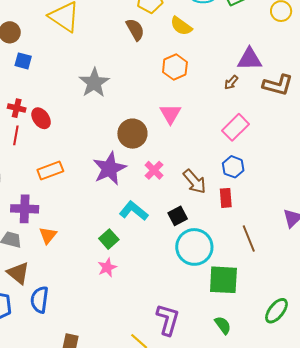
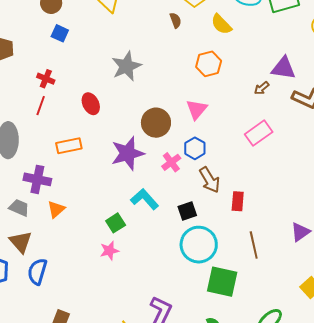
brown semicircle: (135, 29) -> (175, 20), size x0.7
red ellipse: (41, 118) -> (91, 104), moved
blue hexagon: (233, 167) -> (195, 148), moved

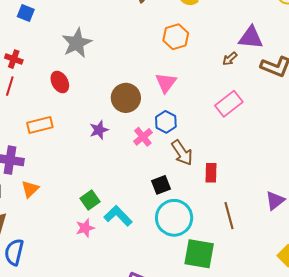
gray star: (126, 66) -> (77, 43), moved
purple star: (128, 153) -> (99, 130), size x0.6
cyan L-shape: (145, 199) -> (118, 216), moved

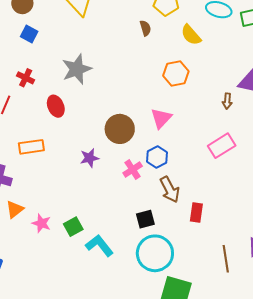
red cross: (14, 59) -> (26, 78), moved
brown arrow: (230, 59) -> (227, 101), turned -49
brown line: (229, 216) -> (226, 259), moved
pink star: (85, 228) -> (41, 223), moved, turned 30

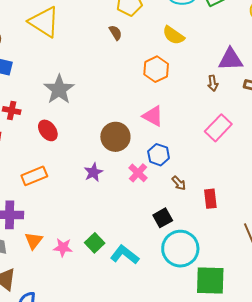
yellow semicircle: (191, 35) -> (173, 35), moved
pink triangle: (161, 118) -> (153, 116), turned -30
brown arrow: (170, 190) -> (179, 183), size x0.6

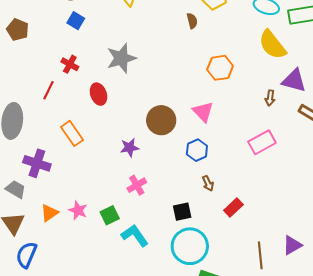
yellow semicircle: (173, 35) -> (272, 45), moved, size x1.4
pink cross: (138, 173) -> (137, 185), moved
orange rectangle: (34, 176) -> (72, 133), turned 60
red rectangle: (210, 199) -> (233, 208), turned 36
orange triangle: (34, 241) -> (49, 213), moved

